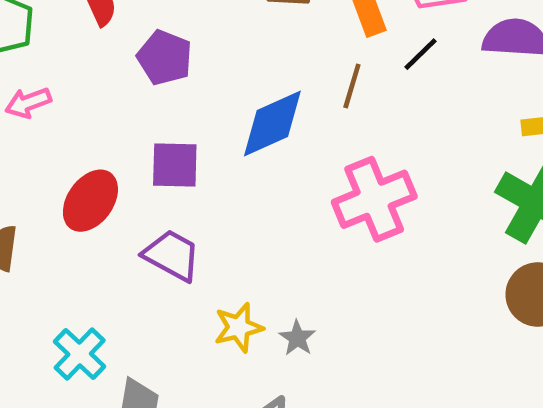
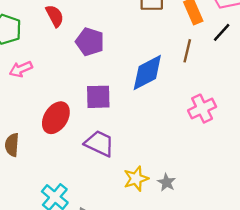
pink cross: (374, 199) -> (202, 109), size x0.7

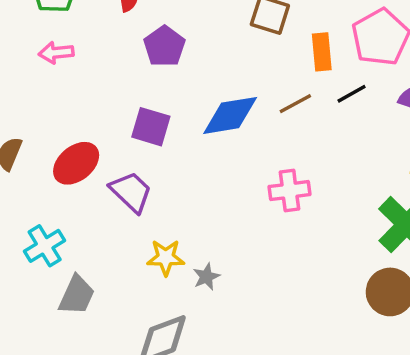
brown line: (187, 51) -> (295, 104), turned 30
red ellipse: (56, 118) -> (76, 163), moved

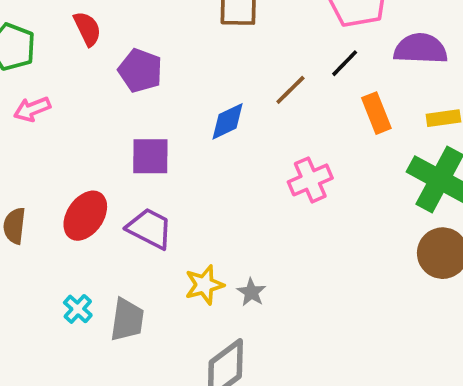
orange rectangle: (322, 52) -> (376, 113), moved
blue diamond: (230, 115) -> (228, 121), size x0.7
cyan cross: (45, 246) -> (78, 309), size x0.7
gray trapezoid: (77, 295) -> (127, 320), moved

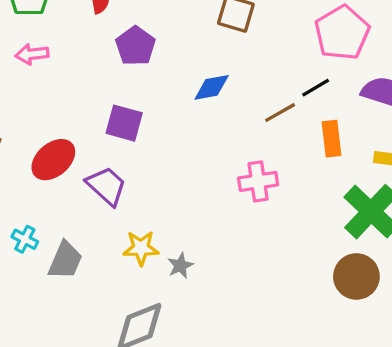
brown line: (290, 90) -> (280, 113), moved
blue diamond: (228, 121) -> (212, 87), moved
cyan cross: (78, 309) -> (25, 239), turned -30

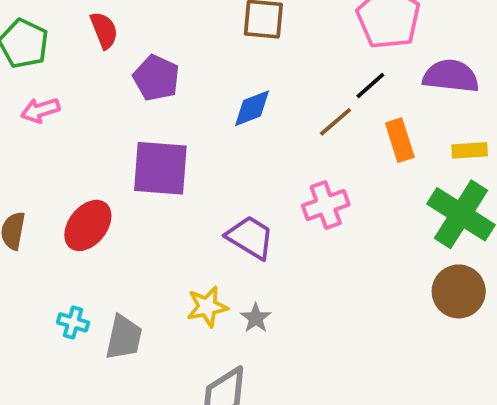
purple square: (124, 123) -> (160, 168), size x1.4
purple trapezoid: (106, 186) -> (250, 237), moved

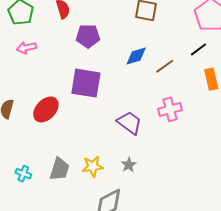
purple pentagon: (156, 78) -> (88, 36), turned -30
brown line: (335, 122) -> (165, 66), moved
yellow star: (207, 307) -> (93, 166), moved
cyan cross: (73, 322) -> (23, 174), moved

